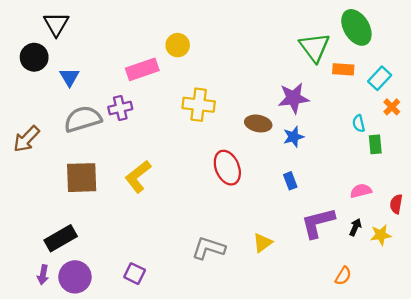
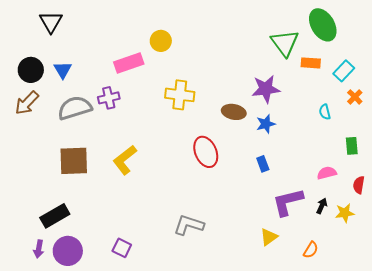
black circle: (34, 57) -> (31, 70), moved
brown arrow: (26, 139) -> (27, 103), moved
green rectangle: (375, 144) -> (352, 146), moved
yellow triangle: (263, 243) -> (269, 237), moved

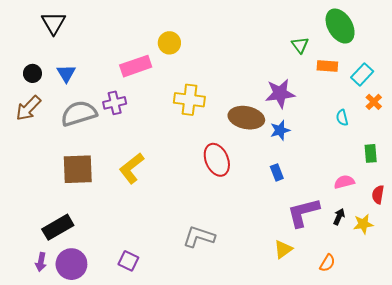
green triangle: (285, 43) -> (300, 45), size x0.6
black circle: (31, 70) -> (32, 73), size x0.7
brown ellipse: (234, 112) -> (246, 118), size x1.4

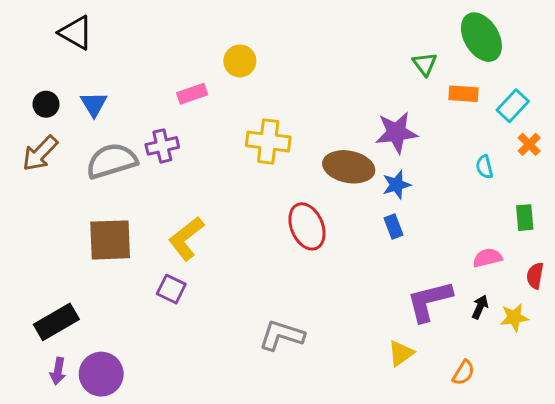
black triangle: (54, 23) -> (76, 33), turned -30
pink rectangle: (136, 66) -> (192, 94), size x0.7
blue rectangle: (277, 172) -> (393, 226), moved
black rectangle: (58, 227) -> (56, 322), moved
purple square: (128, 261) -> (171, 289), moved

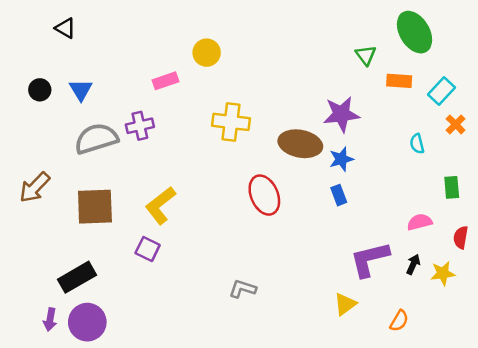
black triangle: (76, 33) -> (65, 28), size x0.7
brown arrow: (40, 153) -> (35, 187), moved
black rectangle: (56, 322) -> (77, 277), moved
gray L-shape: (282, 335) -> (243, 289), size x0.7

